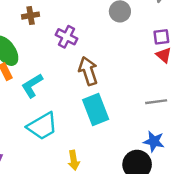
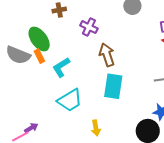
cyan rectangle: (96, 109) -> (113, 86), turned 30

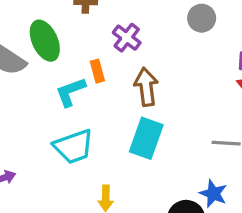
orange rectangle: (39, 56) -> (97, 71), moved

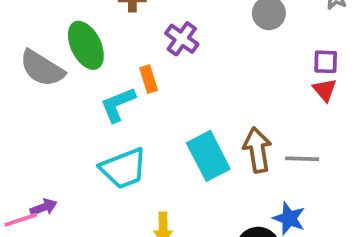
brown arrow: (146, 87) -> (257, 150), moved
cyan rectangle: (146, 138) -> (208, 156), turned -45

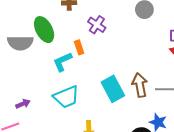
gray semicircle: (42, 68) -> (20, 43), turned -30
purple arrow: (44, 207) -> (23, 104), moved

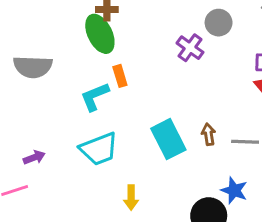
purple cross: (97, 25) -> (190, 48), moved
green ellipse: (44, 30) -> (100, 34), moved
brown arrow: (140, 85) -> (208, 134), size x0.6

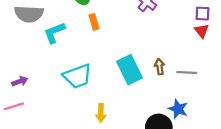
cyan L-shape: (95, 97) -> (54, 33), moved
purple arrow: (34, 157) -> (20, 81), moved

